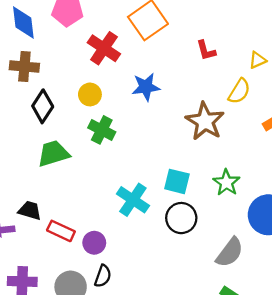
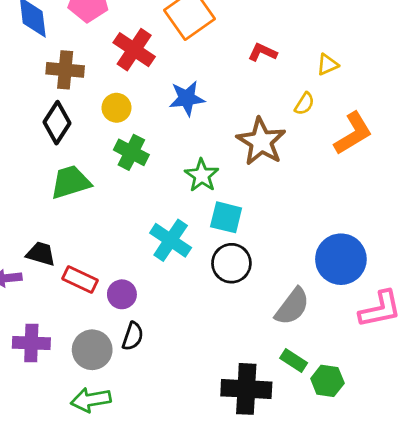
red L-shape: (206, 50) -> (263, 52), turned 130
brown cross: (24, 67) -> (65, 70), moved
yellow semicircle: (239, 91) -> (304, 104), size x0.7
green star: (226, 183) -> (202, 175), moved

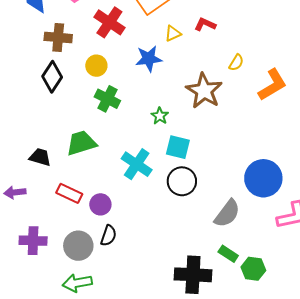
yellow triangle: (327, 64) -> (173, 33), moved
green star: (202, 175) -> (160, 116), size x0.7
green trapezoid: (71, 182) -> (81, 143), moved
black trapezoid: (41, 254) -> (40, 157), moved

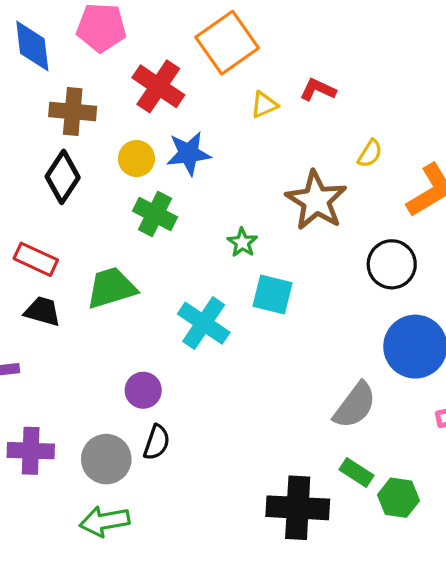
blue star: (149, 59) -> (189, 153), moved
black circle: (182, 181) -> (392, 264), moved
red rectangle: (69, 193) -> (36, 259), moved

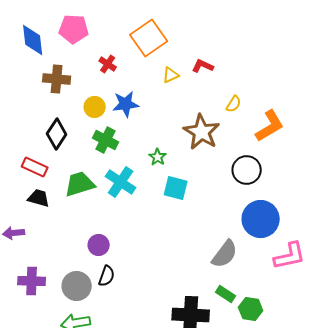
red cross: (158, 86) -> (108, 64), size x0.6
black diamond: (63, 177) -> (57, 134), moved
cyan cross: (204, 323) -> (121, 182), moved

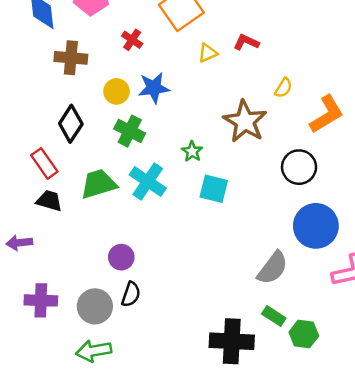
red rectangle: (35, 167) -> (44, 163), turned 30

